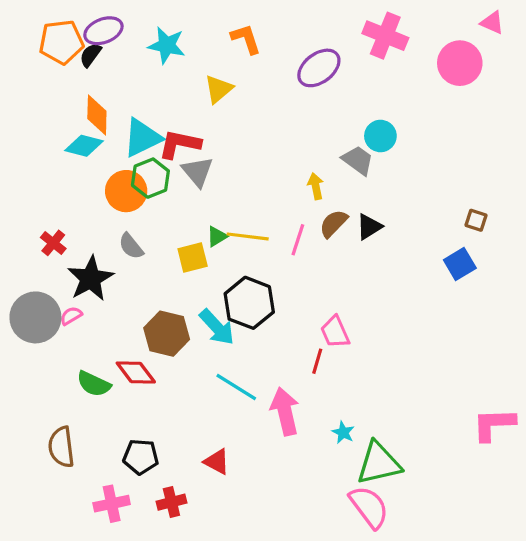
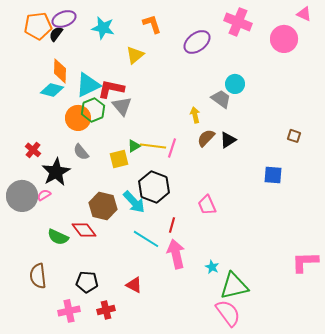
pink line: (298, 240) -> (172, 148), moved
blue square: (460, 264) -> (273, 175), moved, turned 36
red line: (317, 361) -> (172, 225), moved

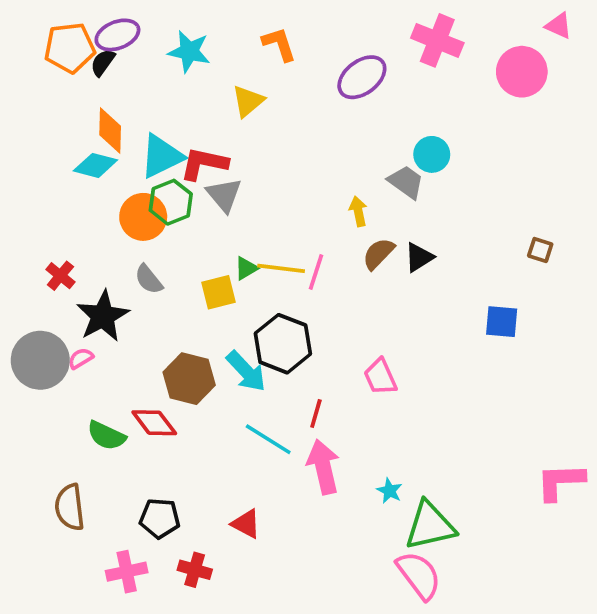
red cross: (106, 310) -> (195, 570), turned 30

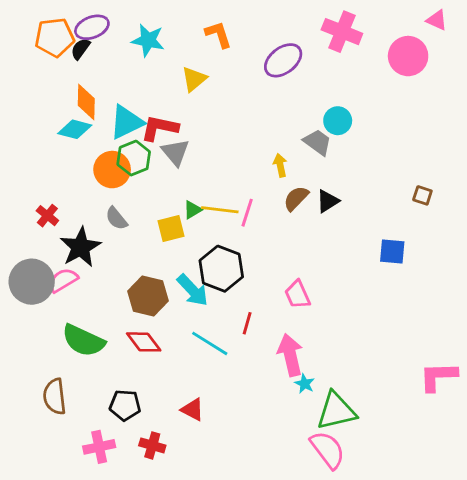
pink semicircle: (81, 358) -> (63, 280), size x1.5
red diamond: (154, 423) -> (144, 342), moved
green semicircle: (106, 436) -> (83, 341), size x1.4
pink arrow: (323, 467) -> (290, 355), moved

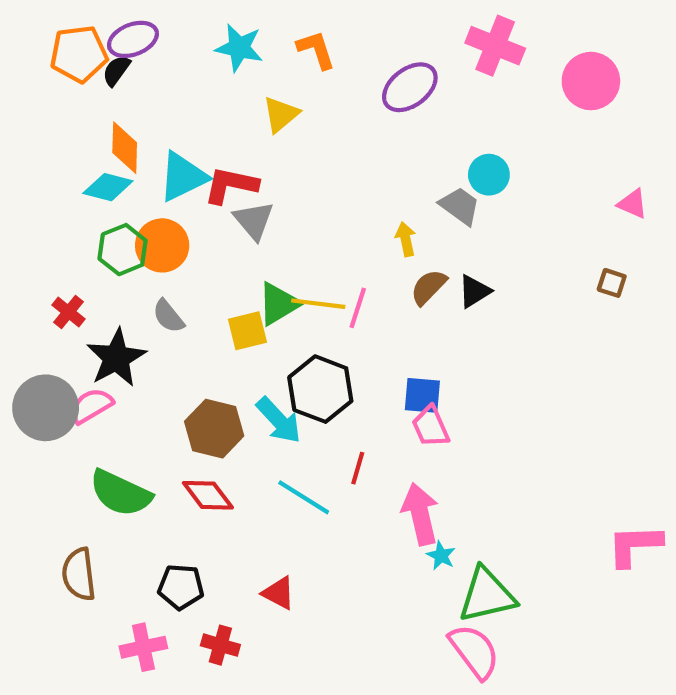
pink triangle: (437, 20) -> (633, 204), moved
cyan star: (148, 40) -> (239, 48), moved
green hexagon: (134, 158) -> (123, 250), moved
green triangle: (193, 210) -> (279, 304), size x1.6
blue square: (392, 251) -> (422, 395), moved

